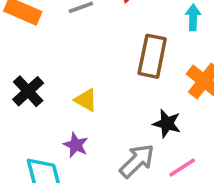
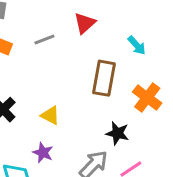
cyan arrow: (193, 17) -> (137, 45), turned 138

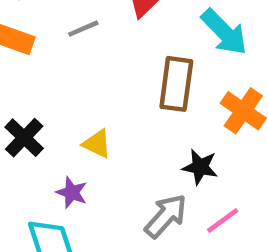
cyan arrow: (137, 45) -> (224, 32), size x1.6
purple star: (43, 153) -> (72, 193), moved

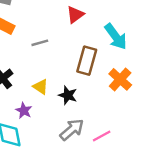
gray line: (83, 29) -> (40, 43), moved
black star: (200, 167) -> (68, 95), moved

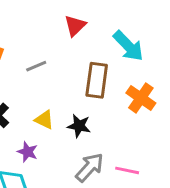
pink line: (102, 136) -> (127, 170), turned 48

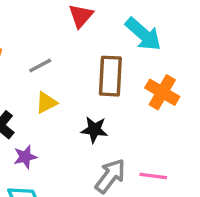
yellow triangle: (44, 120) -> (46, 103), moved, turned -48
purple star: (28, 152) -> (25, 157), moved, turned -30

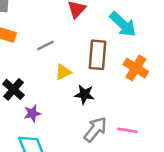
yellow triangle: (46, 103) -> (63, 72), moved

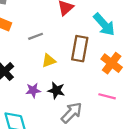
black star: (84, 94) -> (56, 90), moved
purple star: (32, 113) -> (33, 90), moved
pink line: (127, 130) -> (107, 96), moved

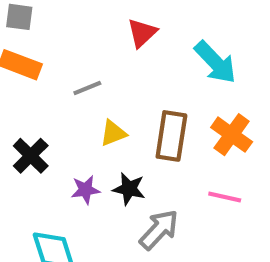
brown rectangle: (80, 49) -> (171, 136), moved

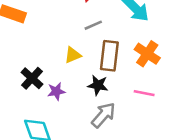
gray line: (87, 88) -> (93, 25), moved
black cross: (31, 156) -> (32, 78), moved
black star: (129, 189) -> (98, 85), moved

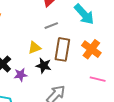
black star: (98, 85) -> (44, 66), moved
pink line: (144, 93) -> (98, 79), moved

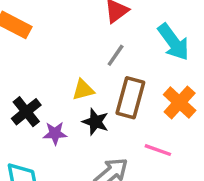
gray line: (51, 26) -> (116, 55), turned -40
pink line: (98, 79) -> (158, 150), moved

